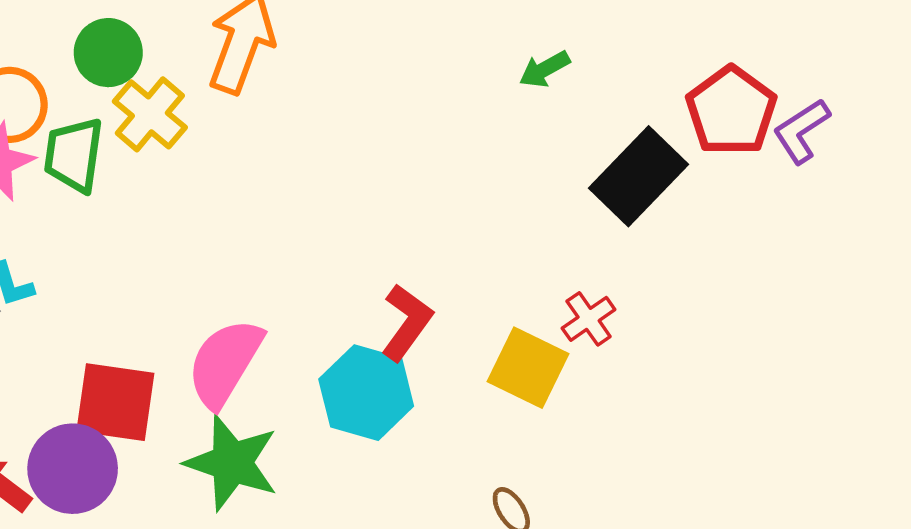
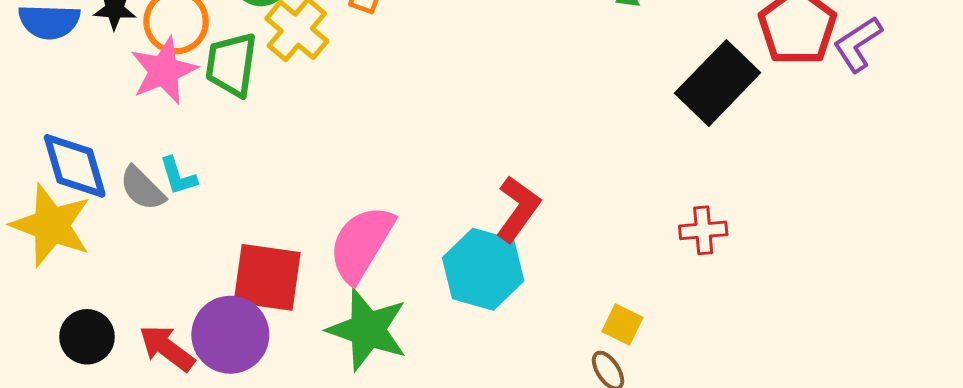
red cross: (589, 319) -> (703, 230), moved, turned 30
yellow square: (528, 368) -> (622, 325), moved, size x0.6

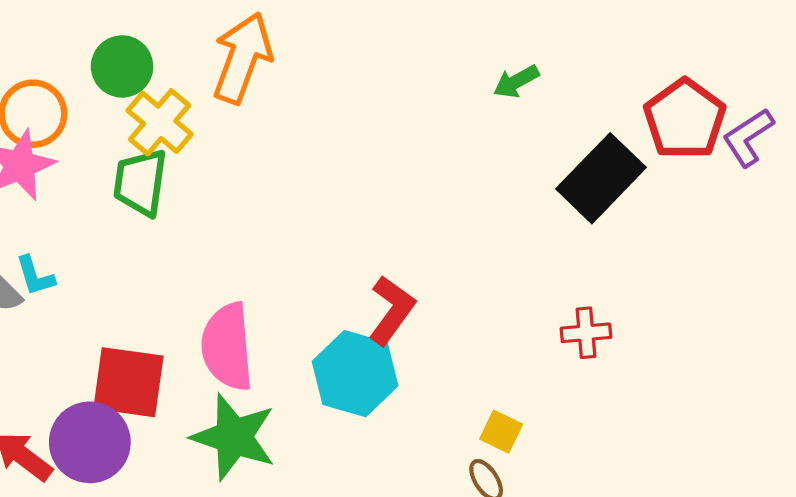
green trapezoid: (231, 65) -> (140, 182), moved
pink semicircle: (361, 244) -> (227, 347), turned -36

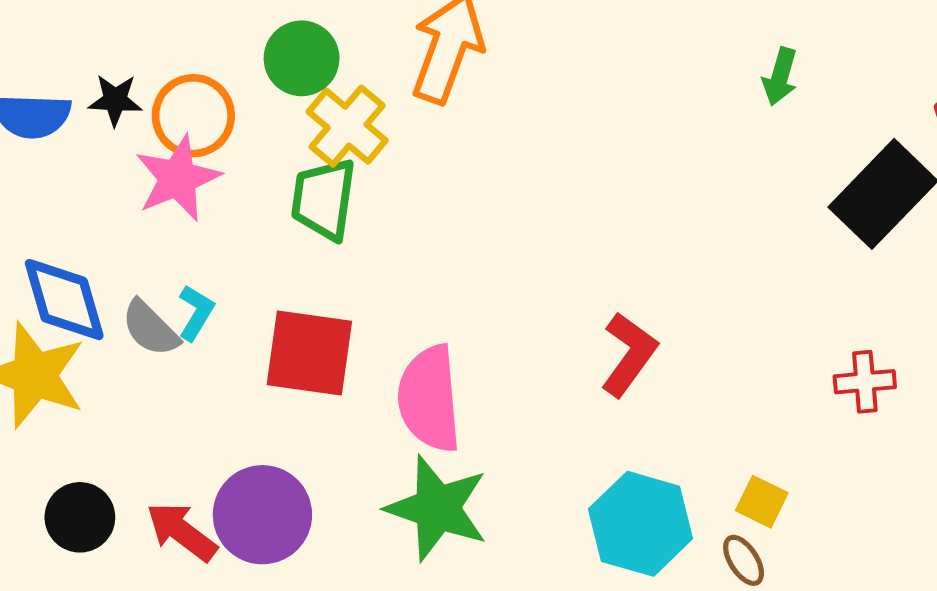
green arrow: (516, 81) -> (780, 77), turned -45
cyan L-shape: (35, 276) -> (196, 313), turned -132
cyan hexagon: (355, 374) -> (641, 524), moved
red square: (128, 382) -> (309, 353), moved

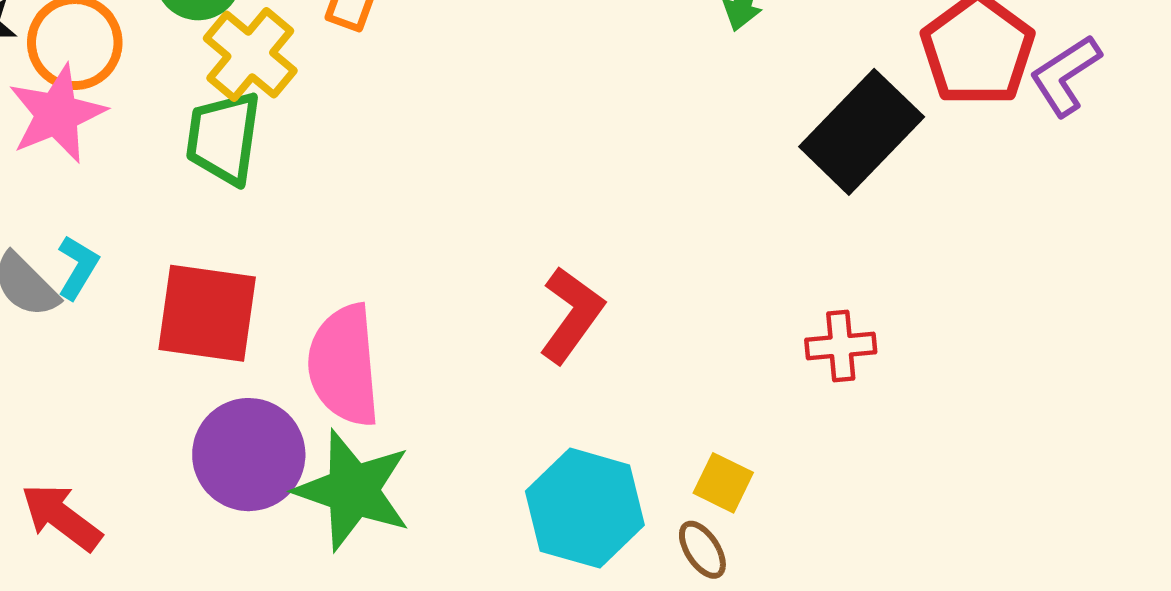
purple circle: (262, 515) -> (249, 455), moved

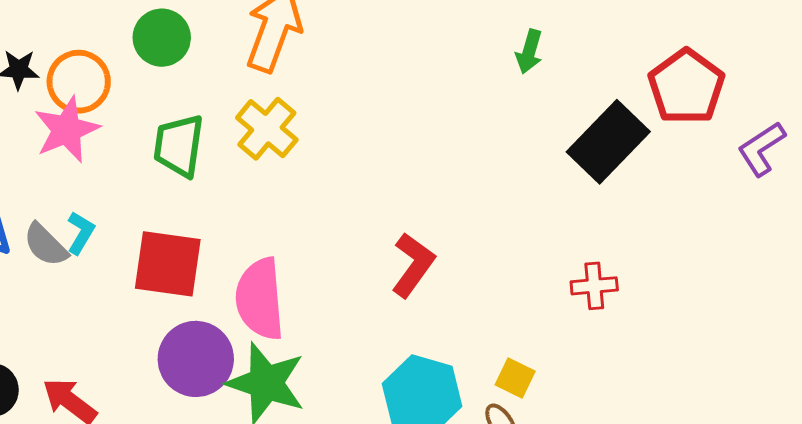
yellow cross: (250, 54) -> (267, 129), moved
purple L-shape: (1065, 75) -> (761, 149), moved

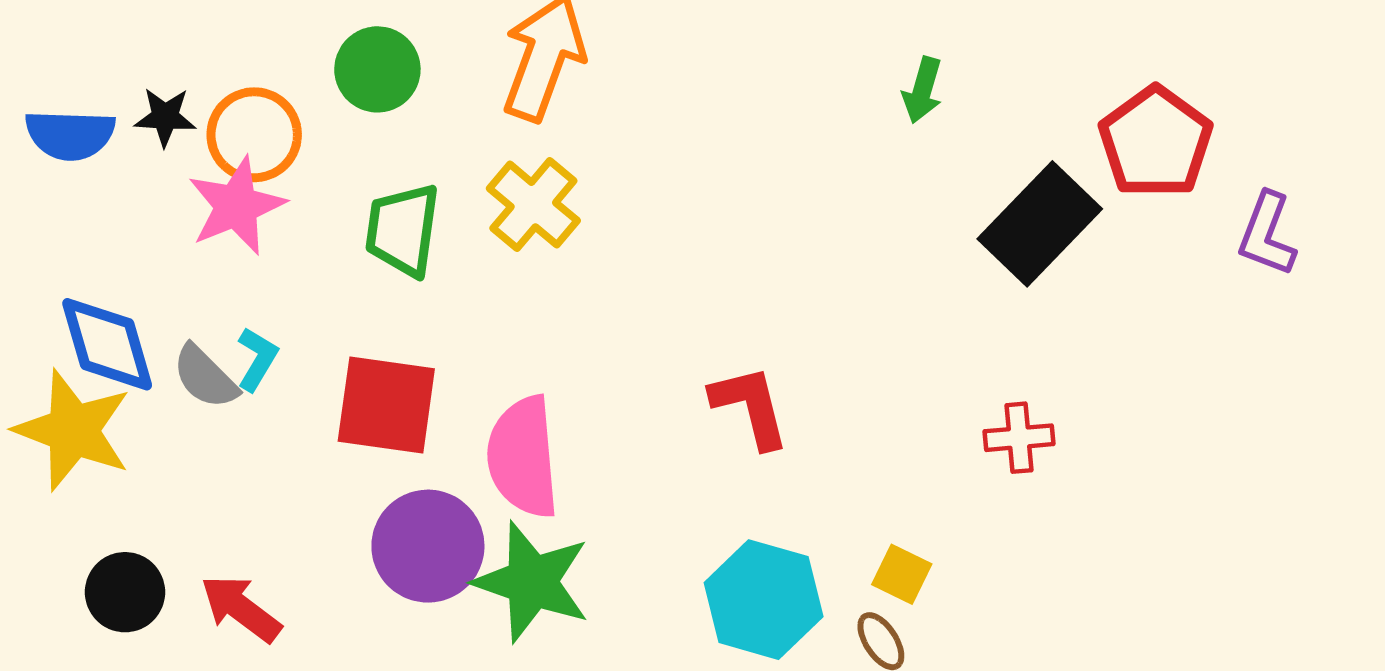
purple L-shape: (761, 149) -> (1267, 234), turned -36
red L-shape: (413, 265) -> (750, 407), turned -50

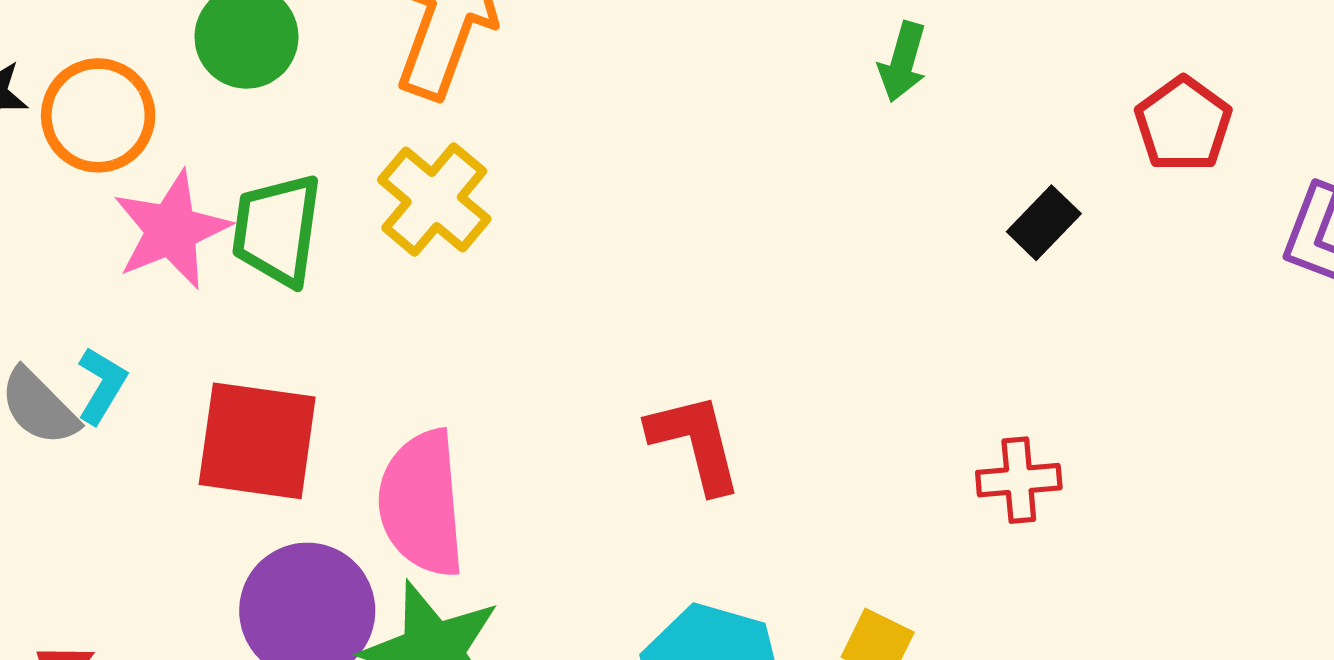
red pentagon: (1156, 142) -> (1183, 124), size x0.7
pink star: (236, 206) -> (171, 230), moved
black rectangle: (1040, 224) -> (1044, 223), size x0.5

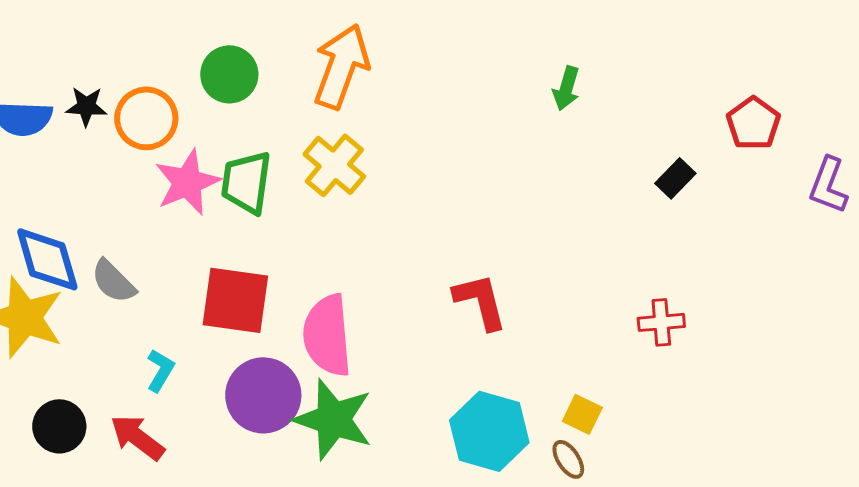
green arrow: (903, 62) -> (566, 88), moved
cyan L-shape: (102, 385) -> (160, 370), moved

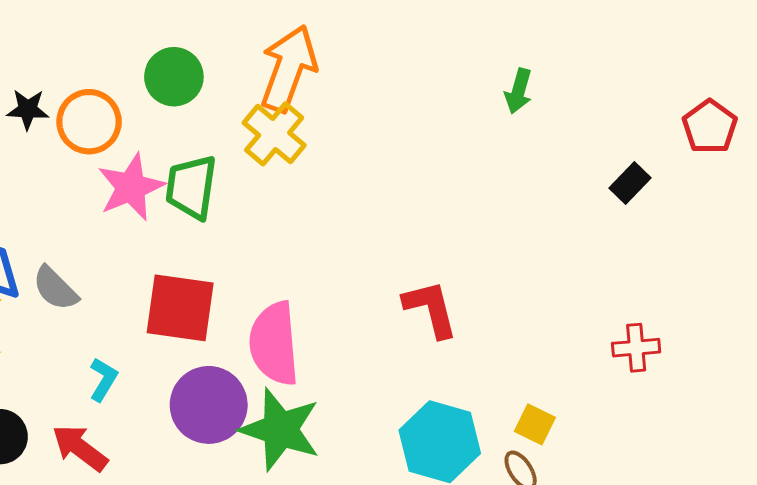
yellow cross: (334, 165) -> (274, 134), moved
red cross: (661, 322) -> (636, 348), moved

